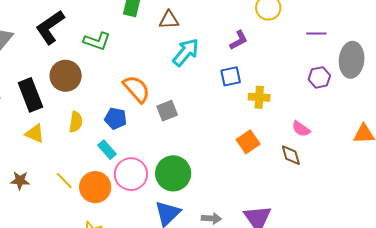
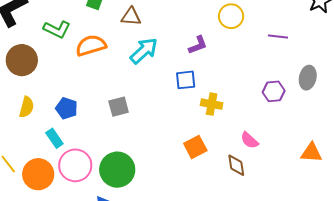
purple line: (316, 34) -> (278, 36), moved
gray ellipse: (352, 60) -> (308, 78), size x0.7
orange semicircle: (136, 89) -> (91, 45), moved, turned -72

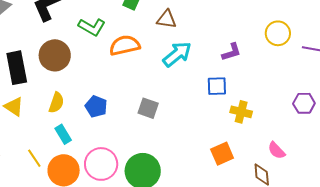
yellow circle: (231, 16) -> (278, 33), moved
gray square: (119, 107) -> (148, 108), turned 30
cyan rectangle: (54, 138) -> (63, 134), moved

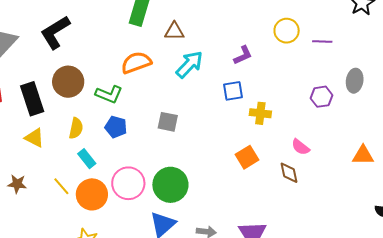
green L-shape: (92, 27) -> (109, 94), moved

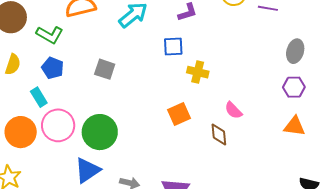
purple hexagon: (322, 97) -> (294, 87), moved
cyan rectangle: (87, 159) -> (39, 97), moved

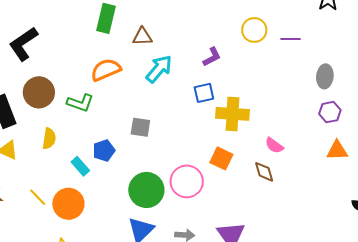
blue pentagon: (53, 68) -> (104, 151), moved, turned -30
yellow cross: (198, 72) -> (232, 114), size x1.5
orange square: (179, 114) -> (221, 158), turned -30
pink circle: (58, 125) -> (187, 181), moved

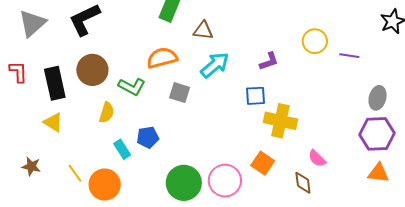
purple hexagon: (330, 112) -> (377, 134), size x1.6
gray square: (140, 127) -> (180, 93), moved
yellow semicircle: (49, 139) -> (107, 113), moved

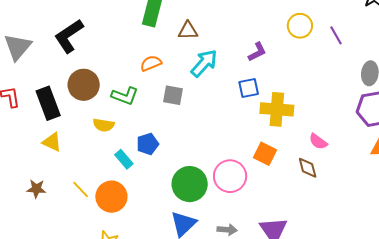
purple line: (349, 56) -> (336, 35), turned 60
orange semicircle: (162, 58) -> (151, 63), size x0.7
yellow semicircle: (107, 113) -> (104, 125), turned 90

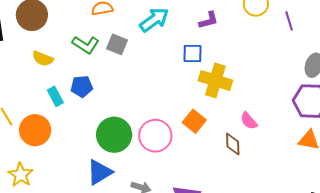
green L-shape: (125, 96) -> (86, 45), moved

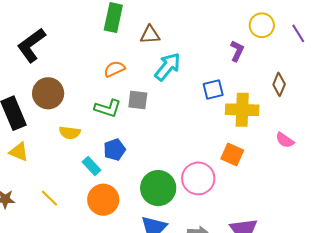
purple L-shape: (209, 20) -> (237, 51), moved, turned -35
orange circle: (35, 130) -> (103, 200), moved
brown diamond: (233, 144) -> (279, 84), moved, turned 40

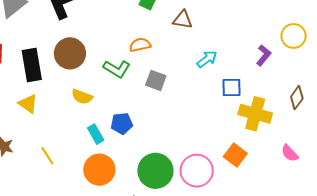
cyan arrow: (168, 67) -> (207, 59), moved, size x0.7
green L-shape: (108, 108) -> (117, 69), moved

